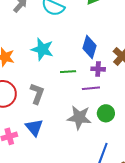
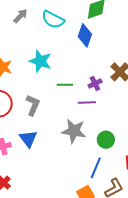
blue diamond: (90, 47) -> (85, 35), moved
purple cross: (98, 69) -> (95, 84), turned -32
green circle: (106, 113) -> (106, 140), moved

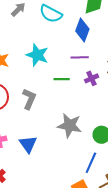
purple line: (87, 102) -> (80, 57), moved
blue triangle: (28, 139) -> (28, 144), moved

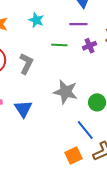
cyan star: (37, 55) -> (36, 20), size x0.7
blue line: (91, 163) -> (85, 130), turned -65

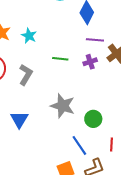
cyan star: (36, 20) -> (29, 36), moved
purple line: (78, 24) -> (95, 40), moved

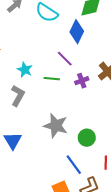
cyan star: (29, 36) -> (25, 70), moved
purple line: (95, 40) -> (65, 59), moved, turned 42

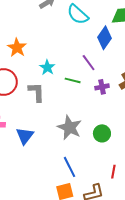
gray L-shape: (18, 96) -> (36, 92), turned -40
green circle: (87, 138) -> (102, 133), moved
blue line: (74, 165) -> (70, 167), moved

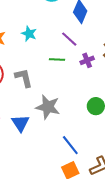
cyan star: (47, 67) -> (29, 34), moved
gray star: (70, 127) -> (48, 107), moved

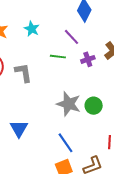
gray star: (48, 107) -> (69, 104), moved
blue triangle: (20, 123) -> (19, 129), moved

